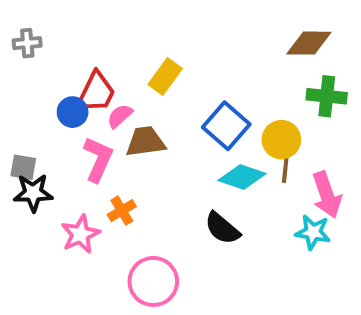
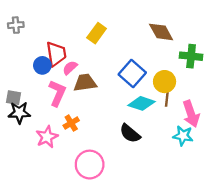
brown diamond: (309, 43) -> (161, 32), moved, turned 60
yellow rectangle: (165, 77) -> (97, 33), moved
red trapezoid: (96, 92) -> (56, 54), turned -35

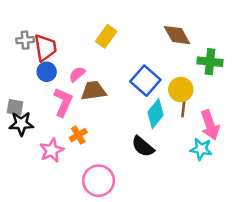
gray cross: (16, 25) -> (25, 40), moved
red trapezoid: (56, 54) -> (45, 48), moved
cyan diamond: (141, 103) -> (155, 114), turned -70

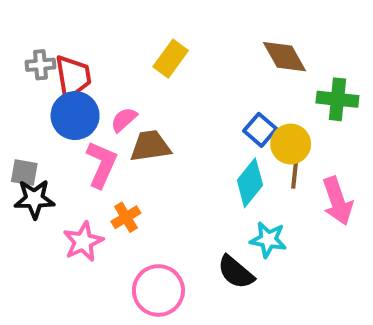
blue circle: (47, 72) -> (75, 116), size x1.5
blue square: (145, 81) -> (260, 130), moved, size x0.7
black semicircle: (143, 146) -> (236, 272), moved
cyan star: (201, 149) -> (268, 240), moved

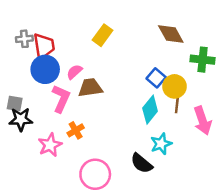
cyan star: (268, 240) -> (161, 144), turned -30

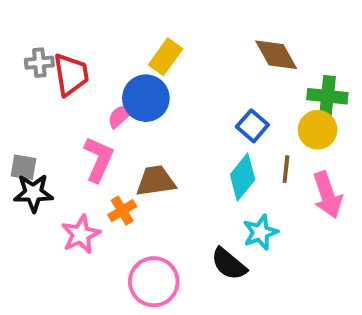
blue circle: (45, 69) -> (146, 98), moved
yellow circle: (174, 86) -> (318, 130), moved
brown trapezoid: (90, 88) -> (156, 181), moved

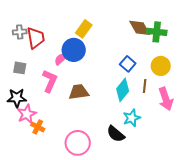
green cross: (327, 96) -> (157, 32), moved
gray square: (24, 167) -> (20, 68), moved
orange cross: (122, 211) -> (38, 127), moved, turned -32
pink star: (81, 234) -> (27, 114), moved

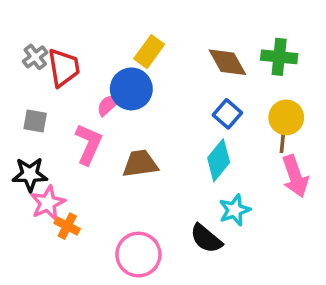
brown diamond: (140, 28) -> (227, 62), moved
gray cross: (20, 32) -> (35, 57), turned -32
brown line: (145, 86) -> (283, 141), moved

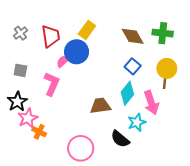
red trapezoid: (64, 68) -> (51, 36), moved
brown trapezoid: (140, 164) -> (100, 106), moved
black star: (30, 174) -> (17, 102), turned -30
pink arrow: (295, 176) -> (151, 103), moved

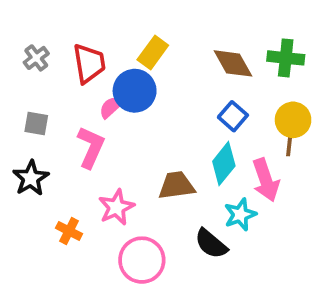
pink star: (28, 118) -> (116, 207), moved

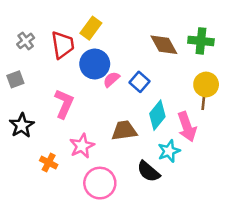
yellow rectangle: (153, 52) -> (91, 28), moved
pink semicircle: (111, 107) -> (111, 79), moved
blue square: (233, 116) -> (140, 82), moved
gray square: (36, 124) -> (15, 79), moved, turned -30

